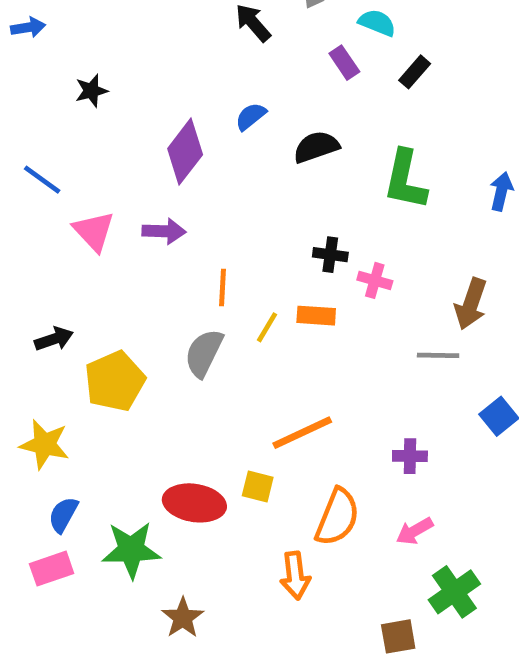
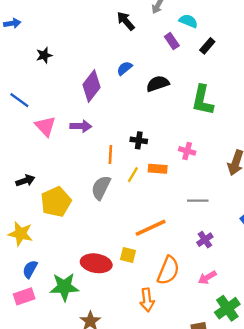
black cross: (330, 255) -> (139, 140), moved
gray line: (438, 355) -> (198, 201), moved
purple cross: (410, 456) -> (205, 240), turned -35

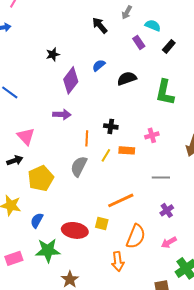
black star: (44, 55) -> (53, 54), moved
pink triangle: (45, 126) -> (26, 136), moved
pink cross: (187, 151) -> (152, 135), turned -32
blue semicircle: (30, 269) -> (37, 220), moved

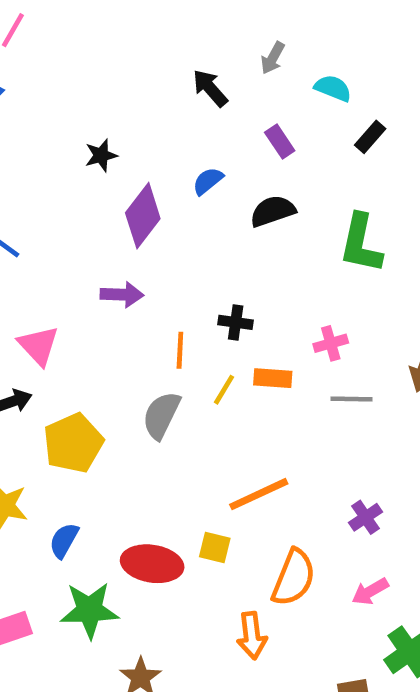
purple rectangle: (139, 42) -> (280, 141), moved
gray line: (161, 177) -> (352, 399), moved

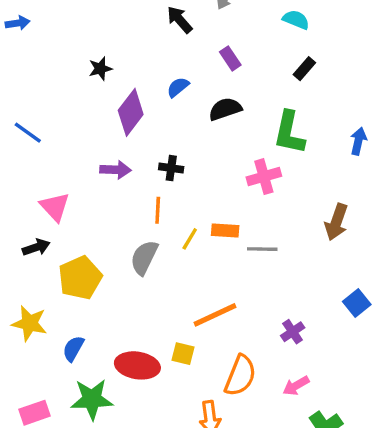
cyan semicircle: (333, 88) -> (296, 20), moved
black rectangle: (370, 137) -> (304, 69), moved
black cross: (236, 322) -> (171, 168), moved
pink cross: (331, 343) -> (264, 177), moved, size x1.4
gray line: (352, 399) -> (262, 249), moved

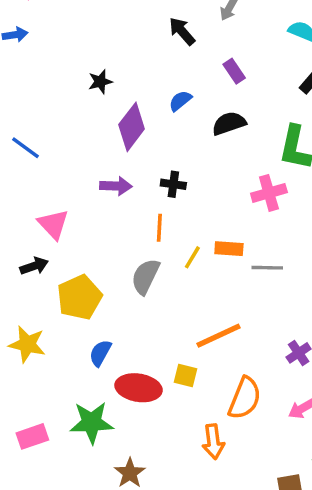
blue semicircle: (73, 349) -> (100, 353), moved

